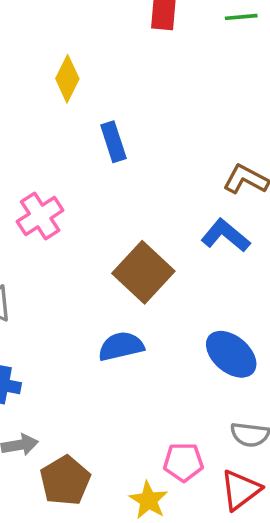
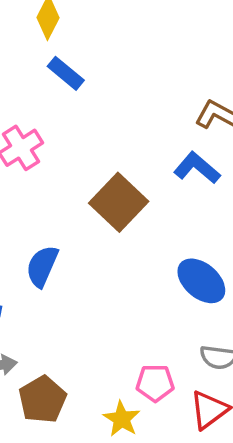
blue rectangle: (113, 142) -> (66, 73), moved, turned -33
blue semicircle: (121, 346) -> (42, 266), moved, turned -54

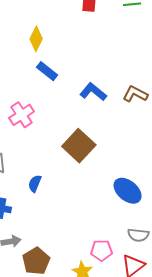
blue L-shape: (197, 168) -> (93, 92), moved
blue semicircle: (42, 266) -> (35, 183), size x0.7

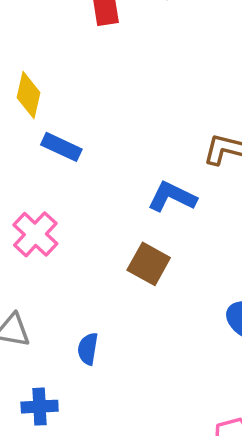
blue L-shape: (93, 92) -> (172, 197), moved
brown square: (79, 146) -> (149, 264), size x0.7

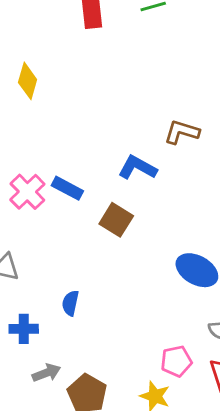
blue rectangle: (61, 147) -> (67, 188), moved
blue semicircle: (88, 349) -> (70, 303), moved

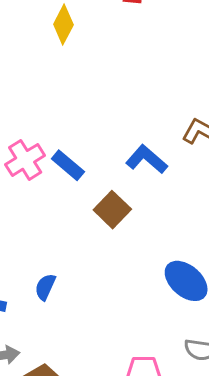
yellow diamond: (28, 81) -> (63, 25), moved

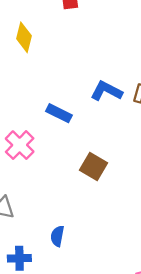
blue L-shape: (147, 159) -> (106, 91), moved
blue rectangle: (68, 165) -> (59, 113), moved

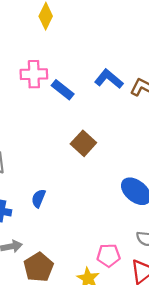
pink cross: (20, 145) -> (34, 74), moved, turned 32

